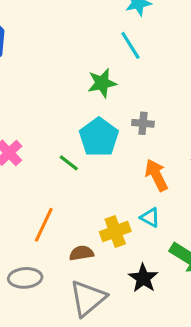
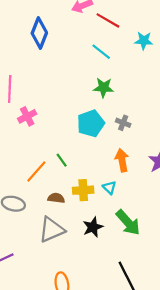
cyan line: (130, 45) -> (101, 52), moved, turned -36
green line: (69, 163) -> (62, 160), moved

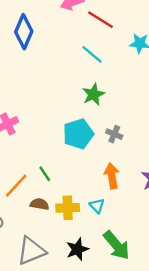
green star: (104, 88) -> (93, 94), turned -30
brown semicircle: (56, 198) -> (39, 204), moved

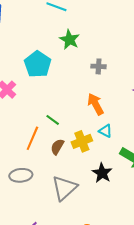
cyan pentagon: (78, 134) -> (38, 64), moved
orange arrow: (112, 176) -> (96, 104), moved
brown semicircle: (39, 204) -> (57, 147), turned -49

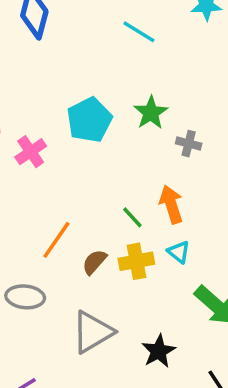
green star: (70, 40) -> (151, 113), moved
green line: (53, 120) -> (132, 217), moved
black star: (102, 173) -> (159, 351), moved

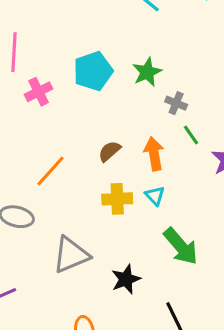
green line: (132, 217) -> (191, 135), moved
brown semicircle: (94, 262) -> (109, 151), moved

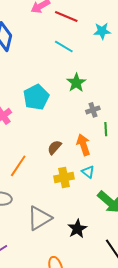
green star: (147, 72) -> (76, 83), moved
gray cross: (176, 103) -> (93, 110), turned -32
green line: (191, 135) -> (106, 129), turned 40

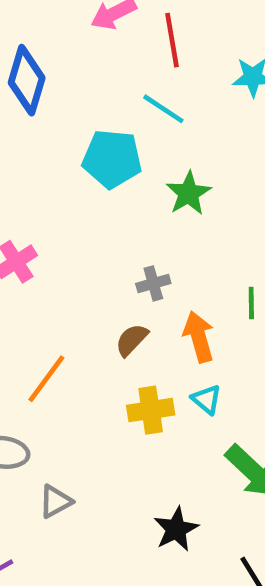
red line: (66, 17) -> (172, 40), turned 55
cyan pentagon: (36, 97) -> (112, 159), moved, turned 30
gray cross: (93, 110) -> (153, 283), moved
gray triangle: (39, 218) -> (55, 501), moved, size x0.6

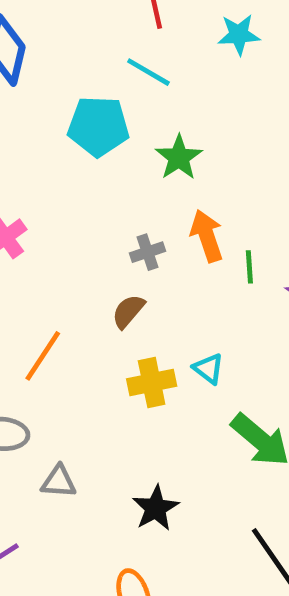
orange arrow: (199, 337) -> (207, 236), moved
gray triangle: (55, 501) -> (59, 482), turned 36
black star: (176, 529) -> (156, 508), moved

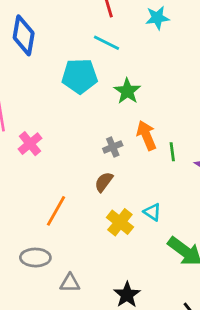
yellow cross: (152, 383) -> (120, 222), turned -36

